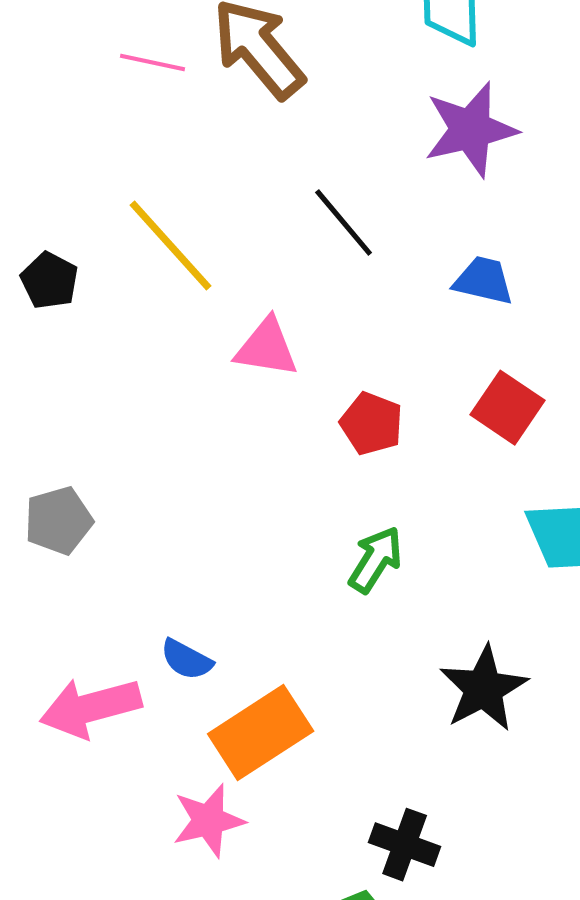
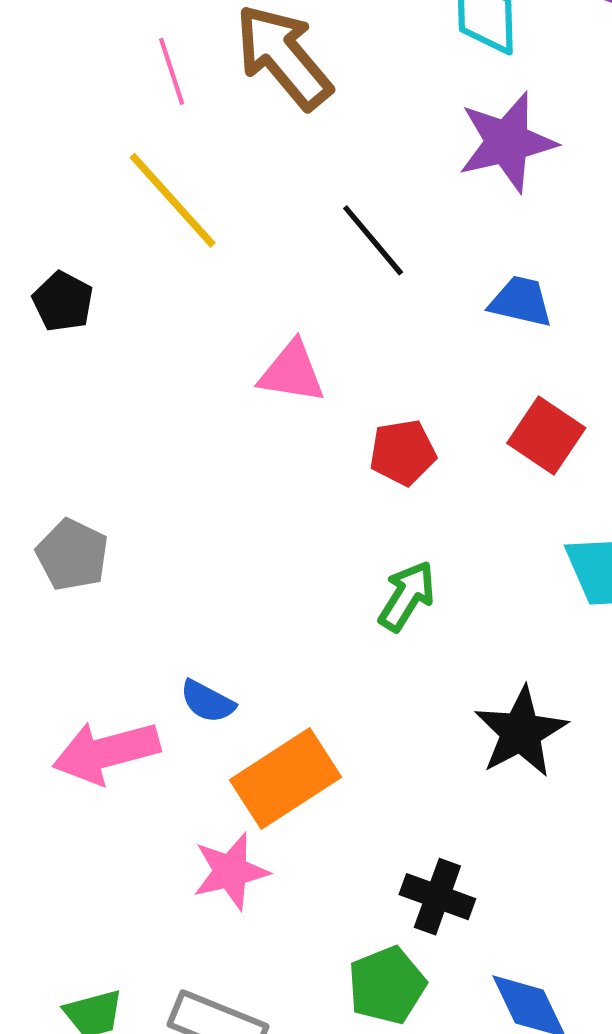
pink line: (153, 63) -> (172, 71), turned 60
yellow line: (171, 246) -> (173, 200), moved
red pentagon: (372, 424) -> (403, 452), turned -30
gray pentagon: (59, 521) -> (72, 555), turned -30

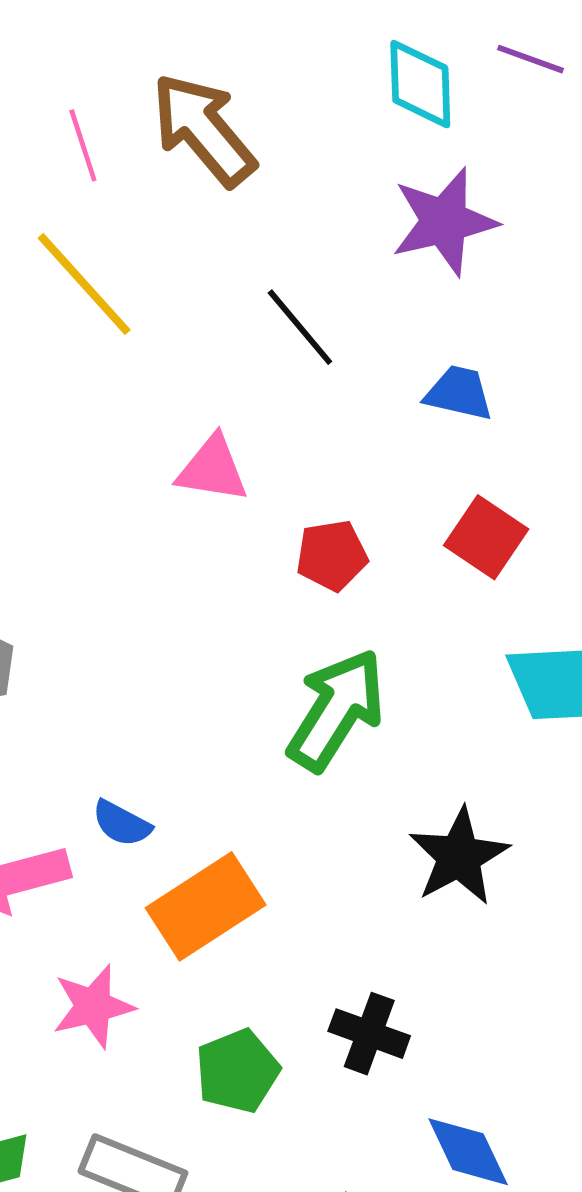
green arrow: (407, 596) -> (336, 710), size x1.6
pink star: (231, 871) -> (93, 1006), moved
green pentagon: (387, 985) -> (237, 1071), moved

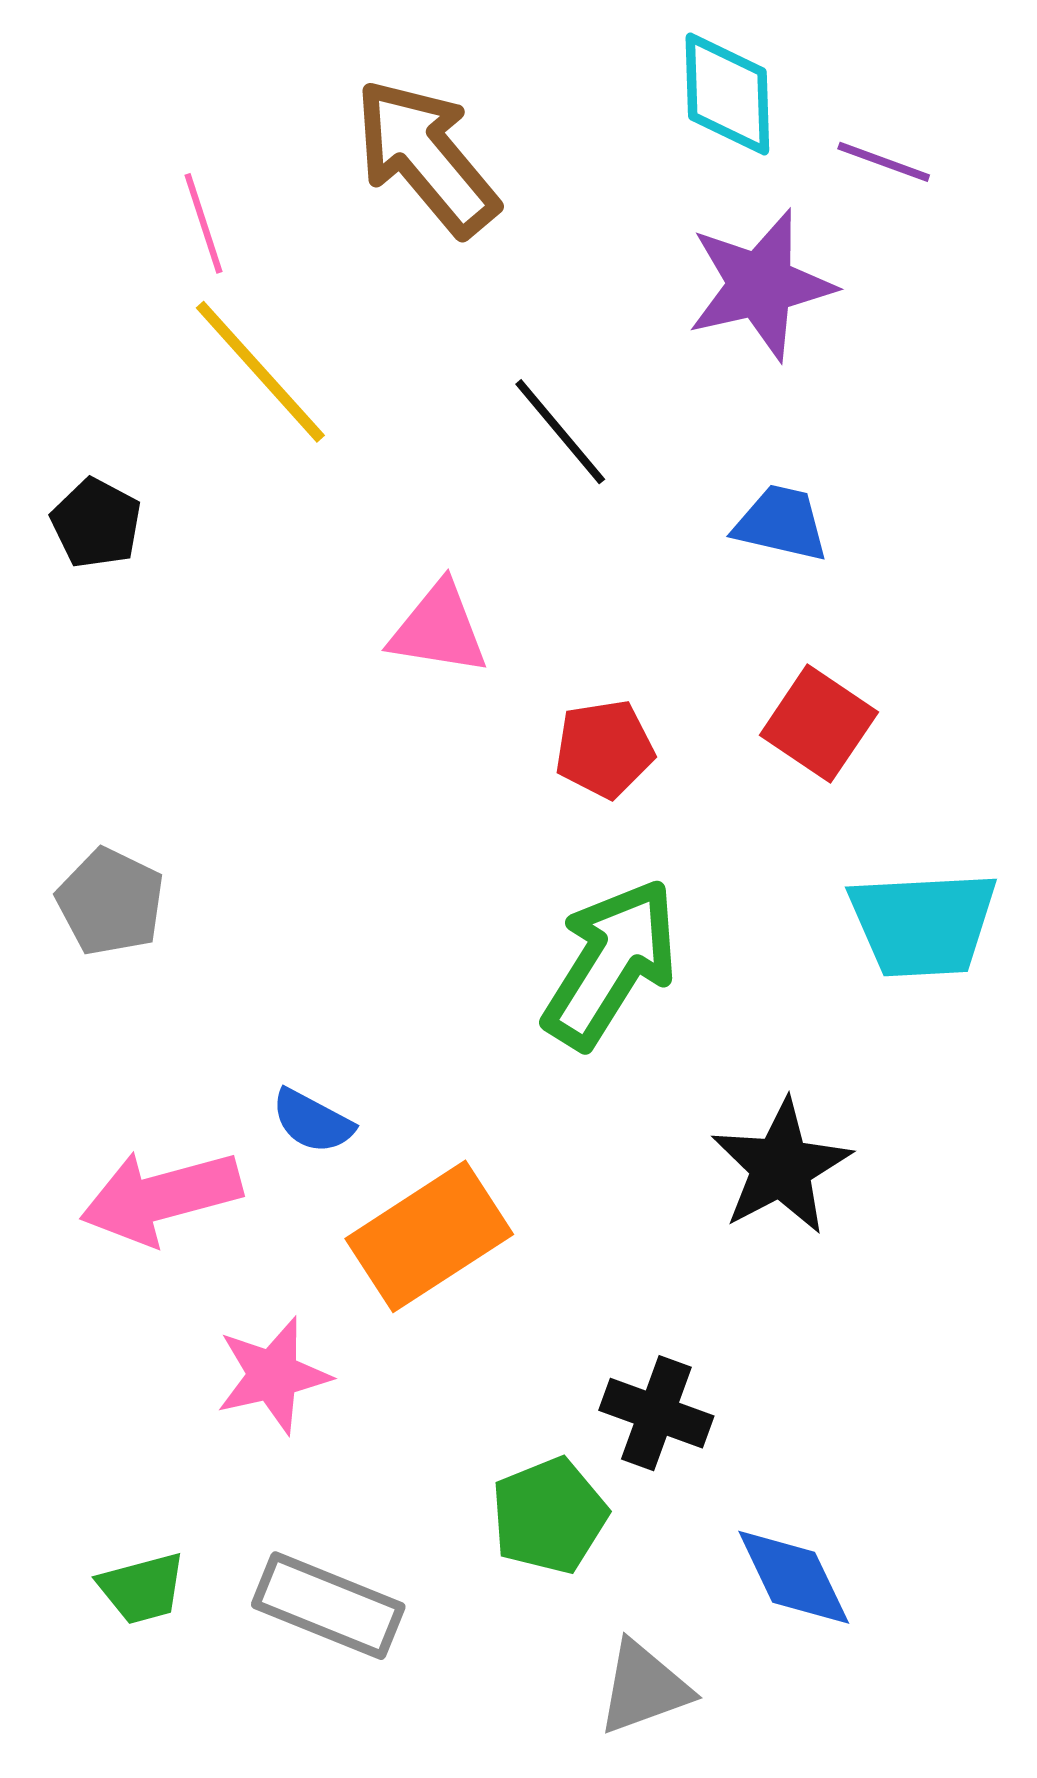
purple line: (530, 59) -> (884, 162), moved
pink line: (83, 145) -> (204, 223), moved
green pentagon: (237, 1071) -> (549, 1516), moved

